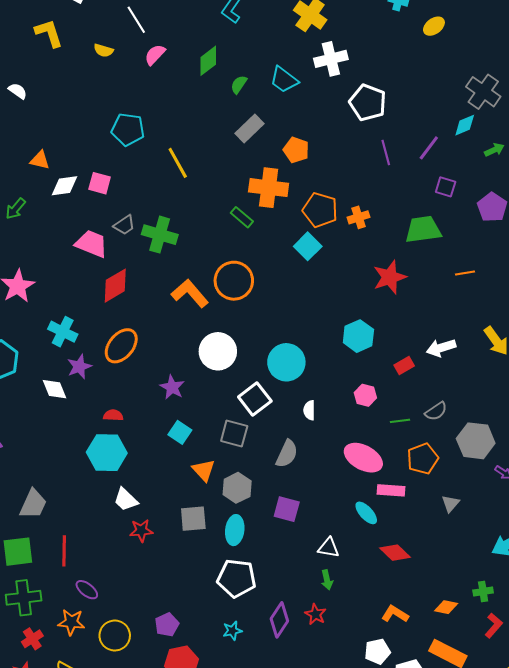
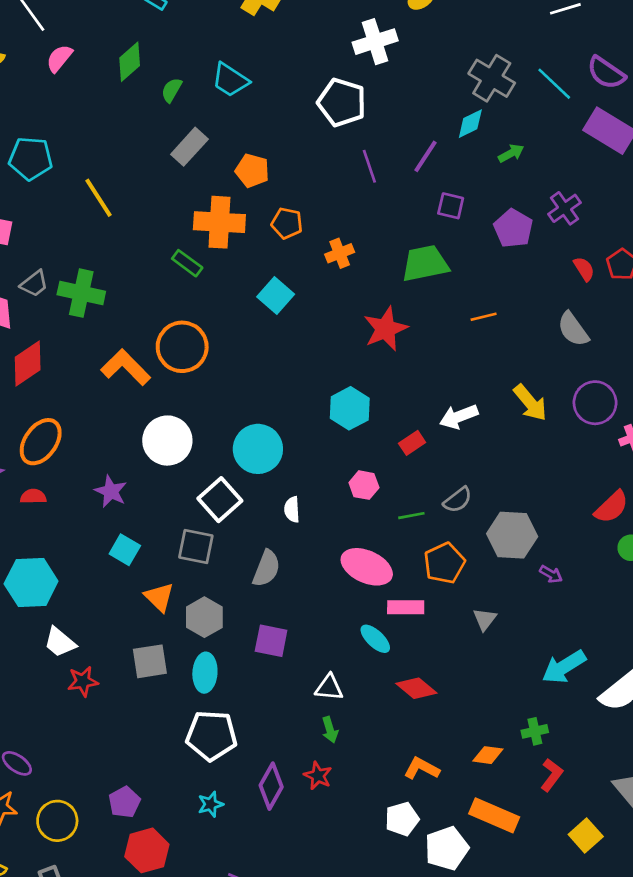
white cross: (331, 59) -> (375, 42), moved
orange pentagon: (320, 210) -> (287, 223), moved, size x0.7
red semicircle: (113, 415) -> (33, 496), moved

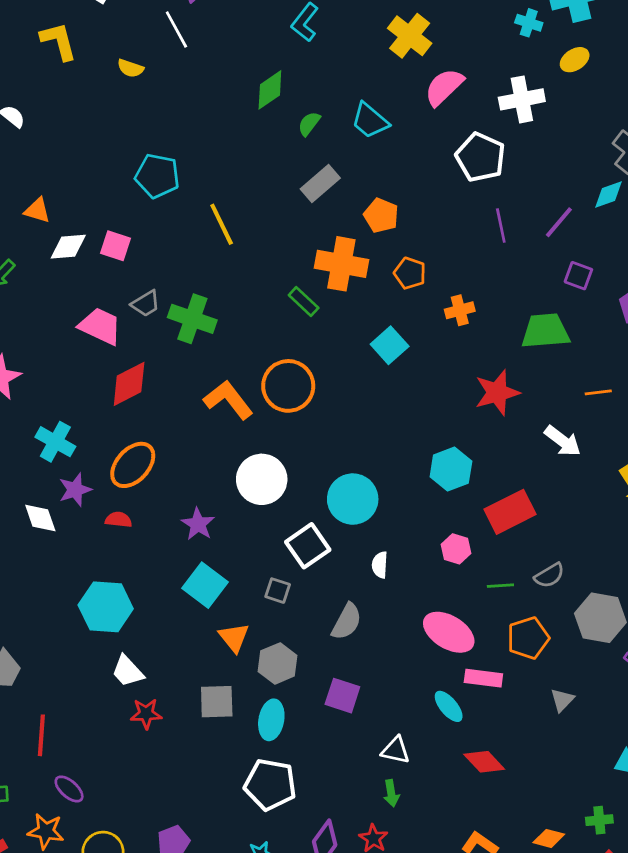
pink semicircle: (59, 58) -> (444, 87), moved, size x1.4
white arrow: (459, 417) -> (563, 441), moved, turned -129
red rectangle: (412, 443) -> (510, 512), size x1.8
gray square: (196, 547) -> (278, 591), size x0.7
cyan square: (125, 550) -> (205, 585), size x1.4

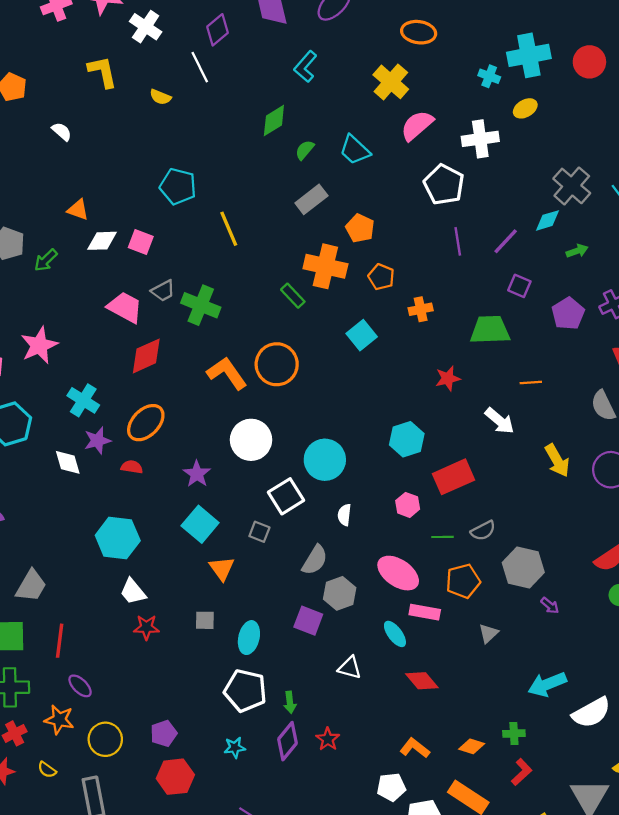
red star: (497, 393) -> (448, 378), size x0.7
gray hexagon: (278, 663) -> (340, 593), moved
gray square: (217, 702) -> (205, 620), size x0.7
green arrow: (391, 793) -> (290, 702), moved

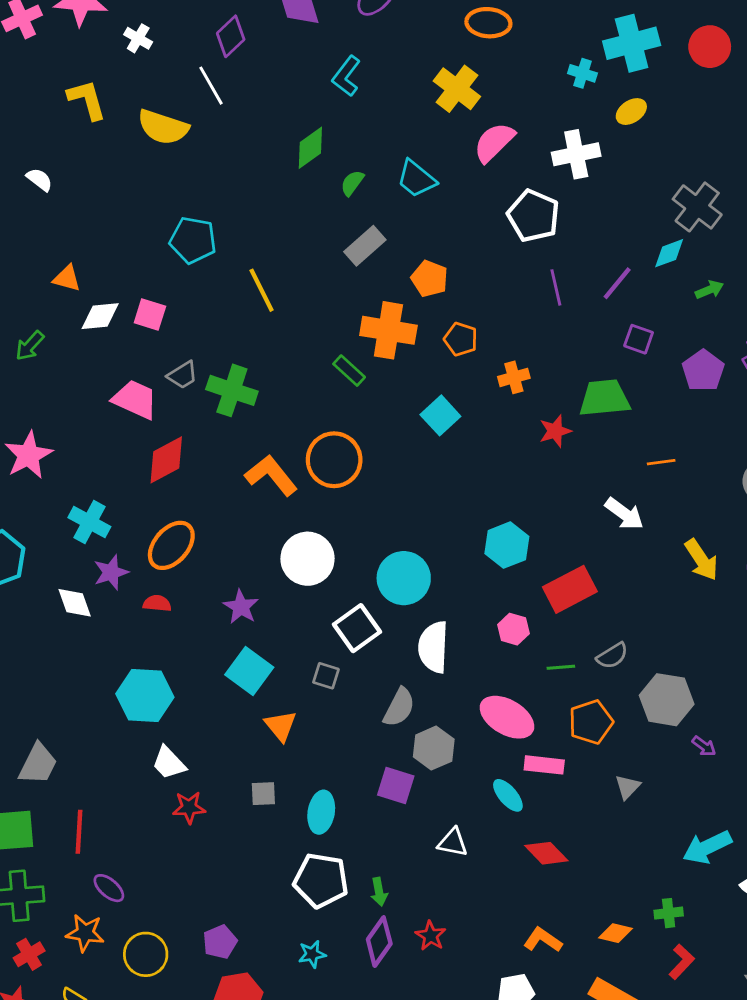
white cross: (146, 27) -> (138, 38), size x0.7
yellow semicircle: (160, 97) -> (163, 127), size x1.8
red star: (448, 378) -> (555, 431), moved
white semicircle: (344, 515) -> (433, 647), size x1.8

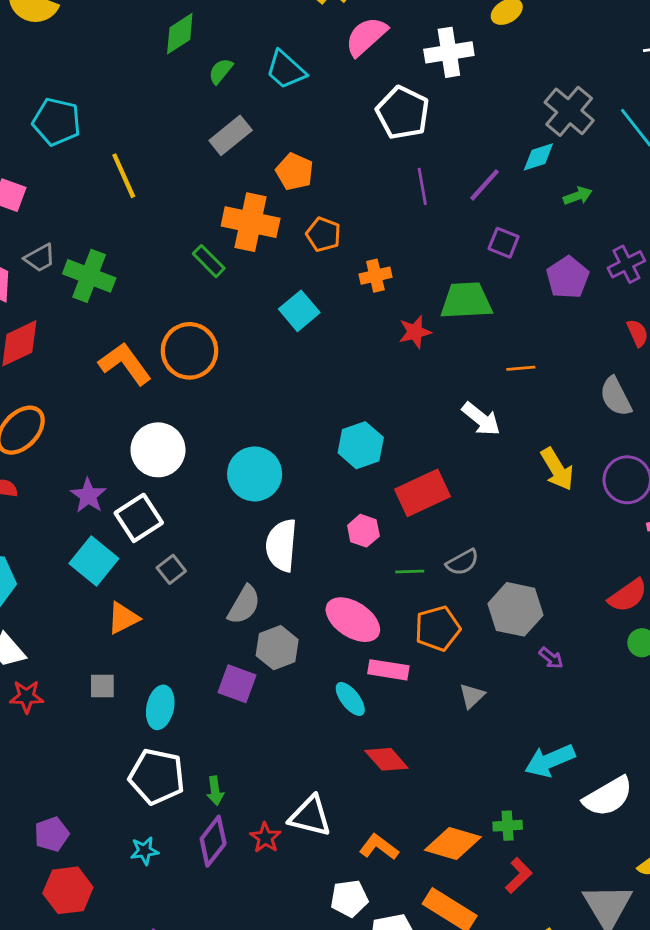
white square: (357, 628) -> (139, 518), moved
gray square: (326, 676) -> (171, 569), turned 32
orange triangle: (281, 726) -> (123, 618), turned 40
white triangle: (453, 842) -> (310, 816), moved, size x1.4
orange diamond: (615, 933) -> (453, 843), size x1.6

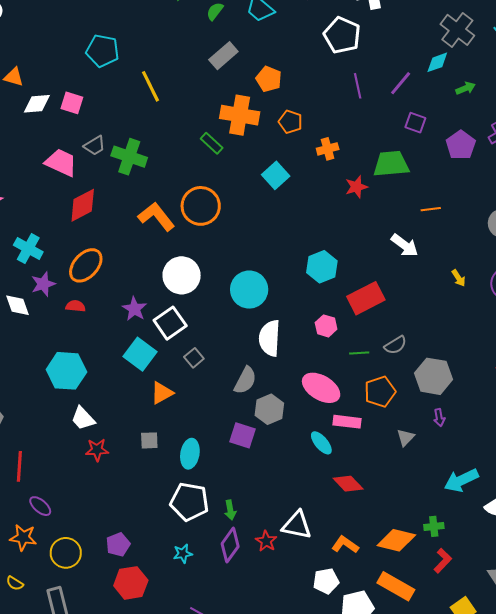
yellow arrow: (557, 469) -> (459, 278), size x0.6
purple arrow: (551, 658) -> (439, 418), moved, turned 42

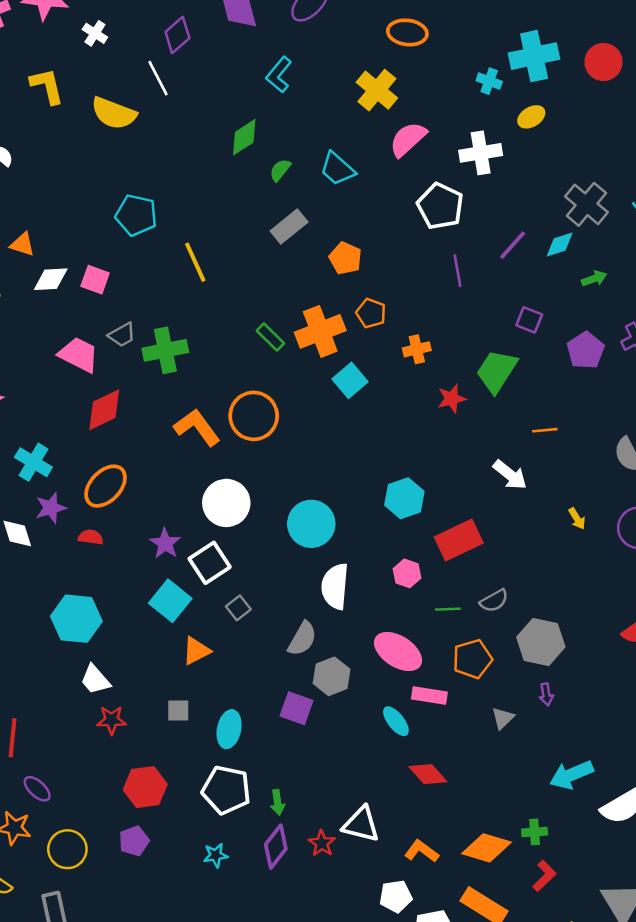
purple line: (401, 83) -> (513, 245), moved
orange cross: (240, 115) -> (320, 331), moved, turned -33
green cross: (129, 157) -> (165, 350), turned -32
green trapezoid: (391, 164) -> (497, 371), turned -54
red hexagon: (131, 583) -> (145, 787), moved

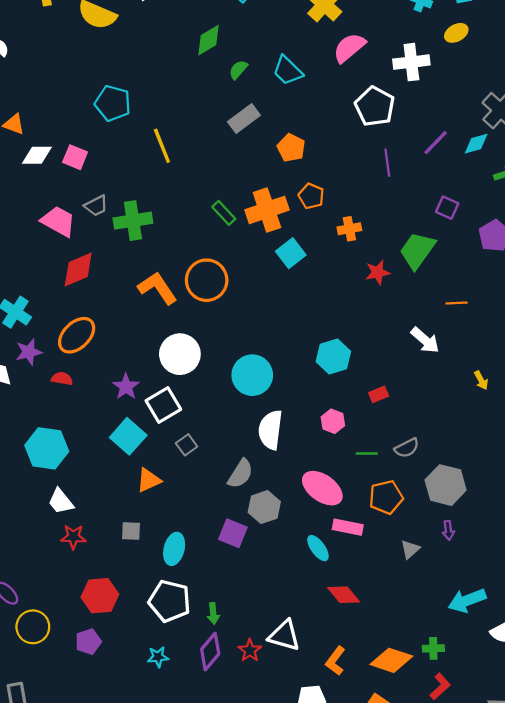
red rectangle: (459, 540) -> (379, 394), size x0.5
yellow circle: (67, 849) -> (33, 627), moved
orange L-shape: (422, 851) -> (335, 661), turned -92

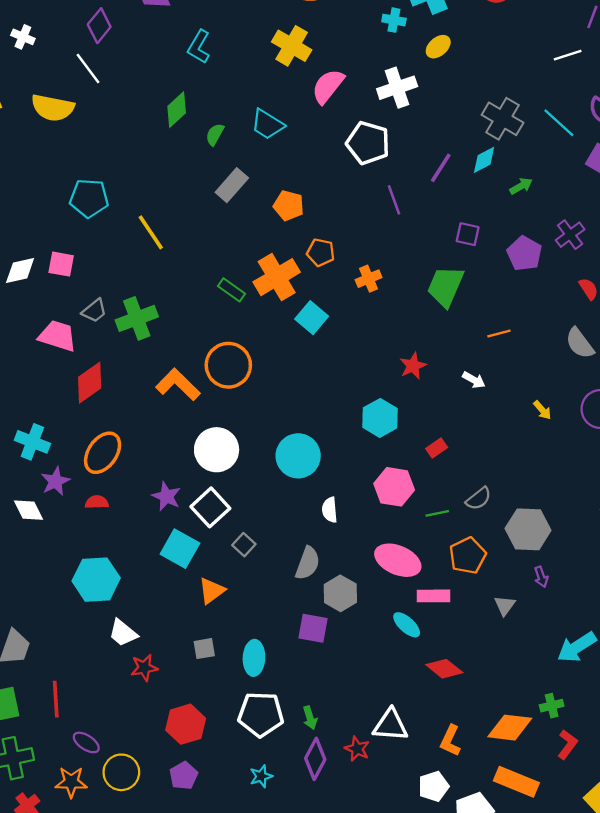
red star: (378, 272) -> (413, 366), moved
white arrow: (425, 340) -> (474, 380), size x0.7
pink hexagon: (333, 421) -> (394, 487), size x1.5
white semicircle: (270, 430) -> (330, 510), size x0.6

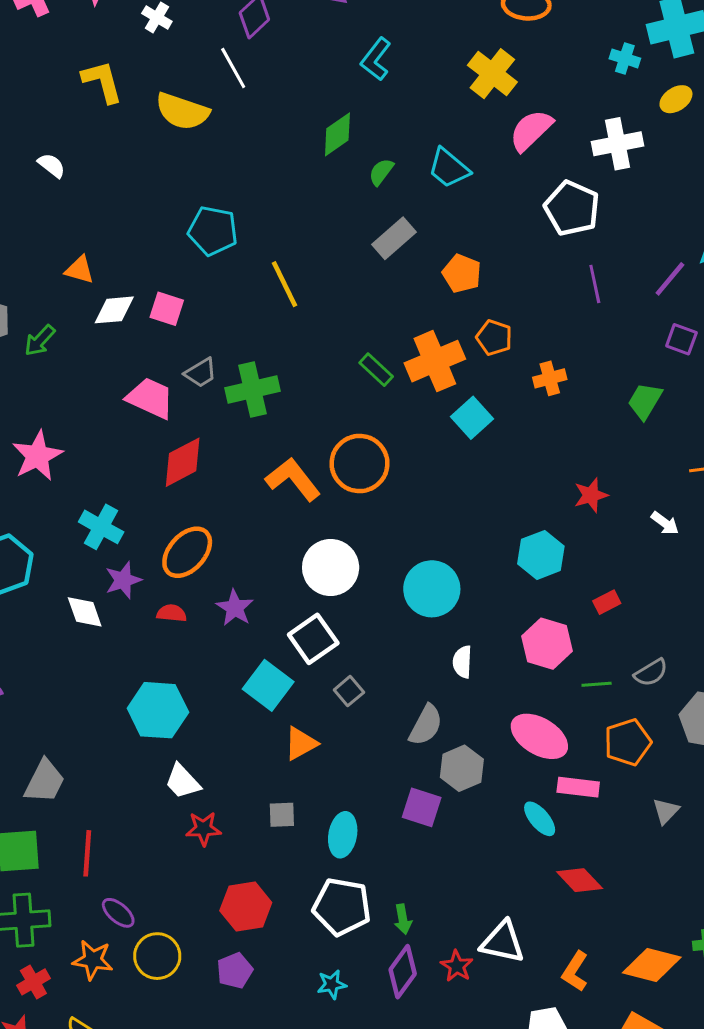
purple line: (441, 168) -> (670, 279), moved
green trapezoid: (445, 286) -> (645, 401), size x0.7
purple star: (166, 496) -> (235, 608), moved

